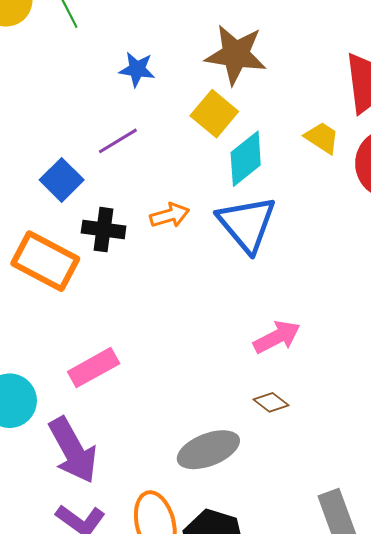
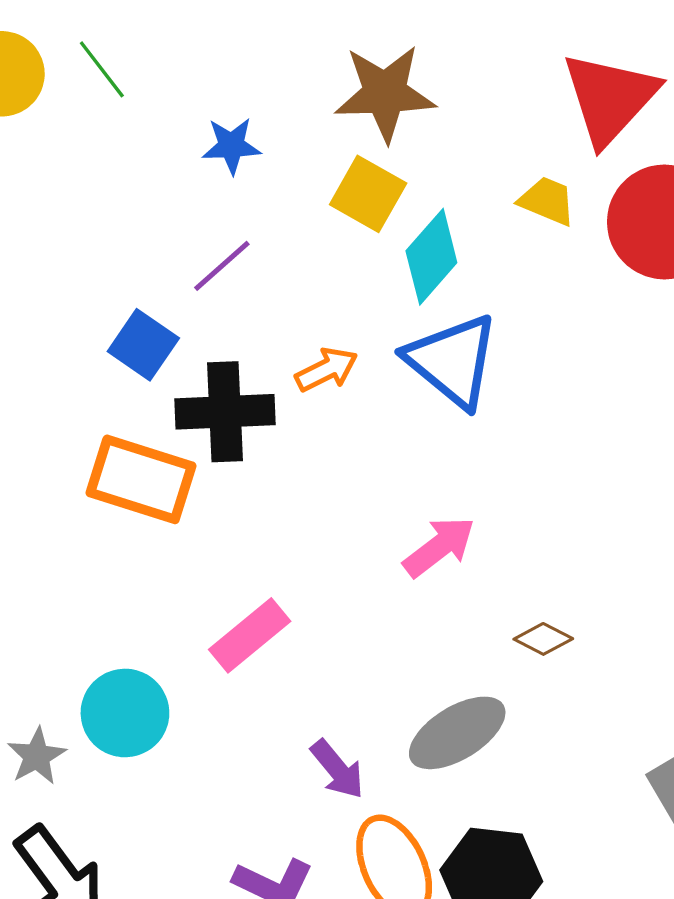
black cross: (104, 230) -> (225, 412), size x1.4
pink arrow: (277, 337) -> (439, 547), moved
purple arrow: (73, 450) -> (337, 769), moved, size x0.6

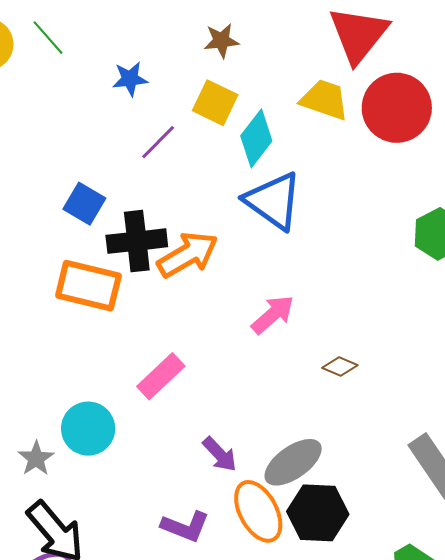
brown star: (385, 93) -> (221, 41), size x0.6
yellow trapezoid: (547, 201) -> (324, 100), size x1.4
purple line: (222, 266) -> (158, 142), moved
orange arrow: (326, 370) -> (188, 255), moved, size x1.6
gray ellipse: (457, 733) -> (293, 462), moved

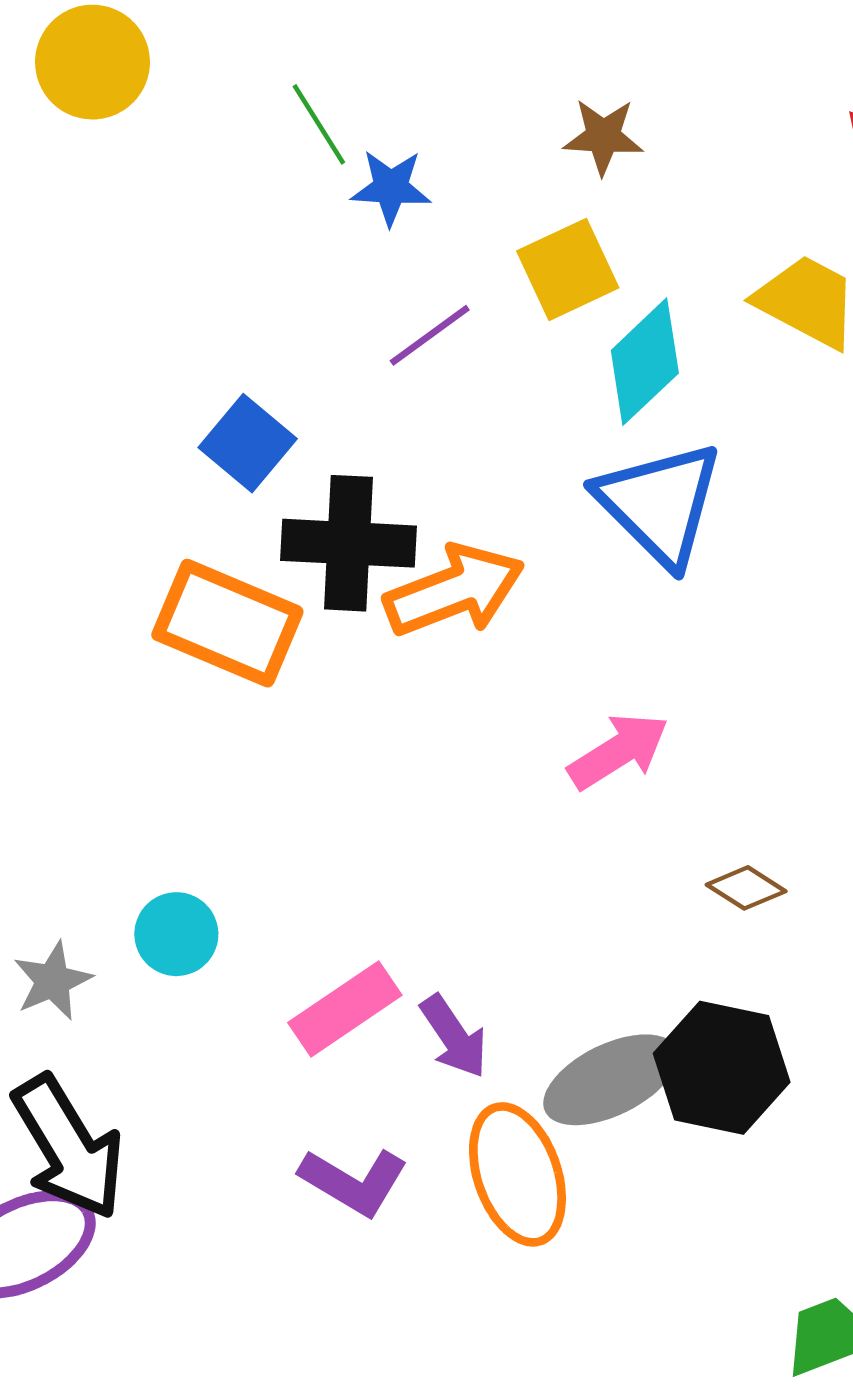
green line: (48, 38) -> (319, 124), moved
yellow square: (215, 103) -> (568, 269), turned 30
pink rectangle: (161, 376) -> (345, 1009), moved
cyan circle: (88, 429) -> (176, 934), size x0.7
black hexagon: (318, 513) -> (722, 1068), moved

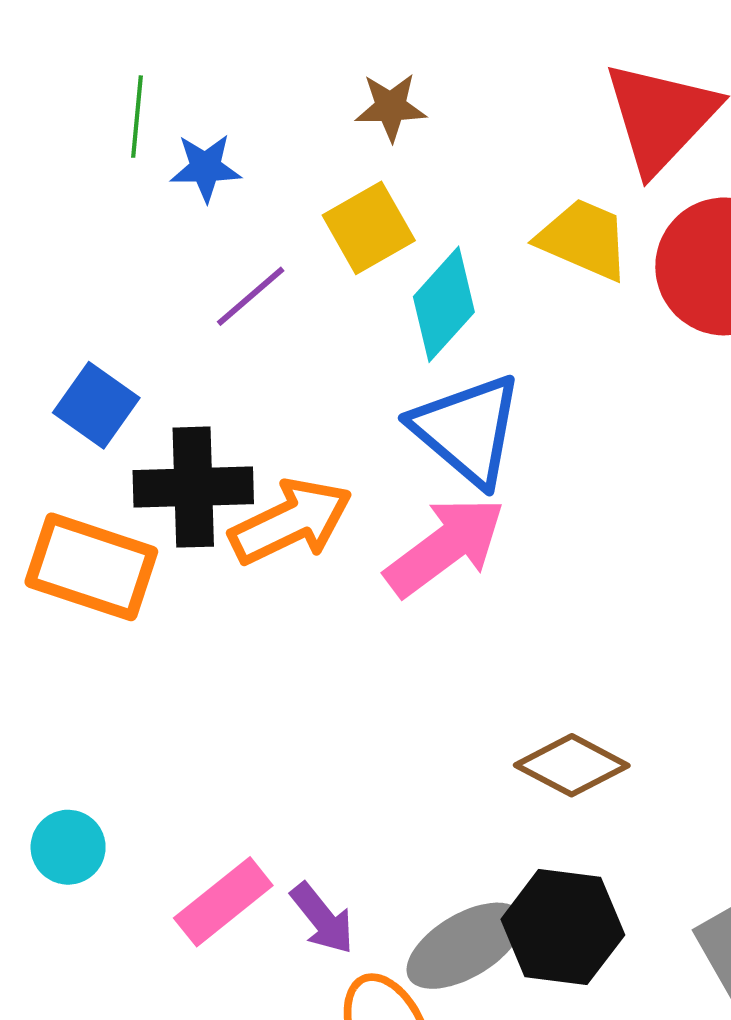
green line: (319, 124) -> (137, 117), turned 42
pink arrow: (618, 751) -> (445, 547), moved, size x1.4
brown diamond: (746, 888) -> (572, 765), size x1.6

